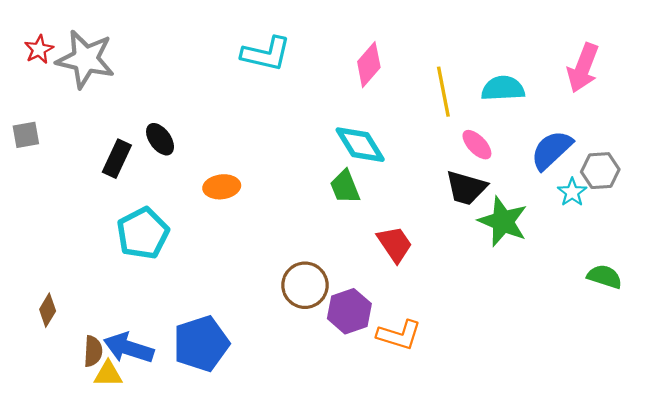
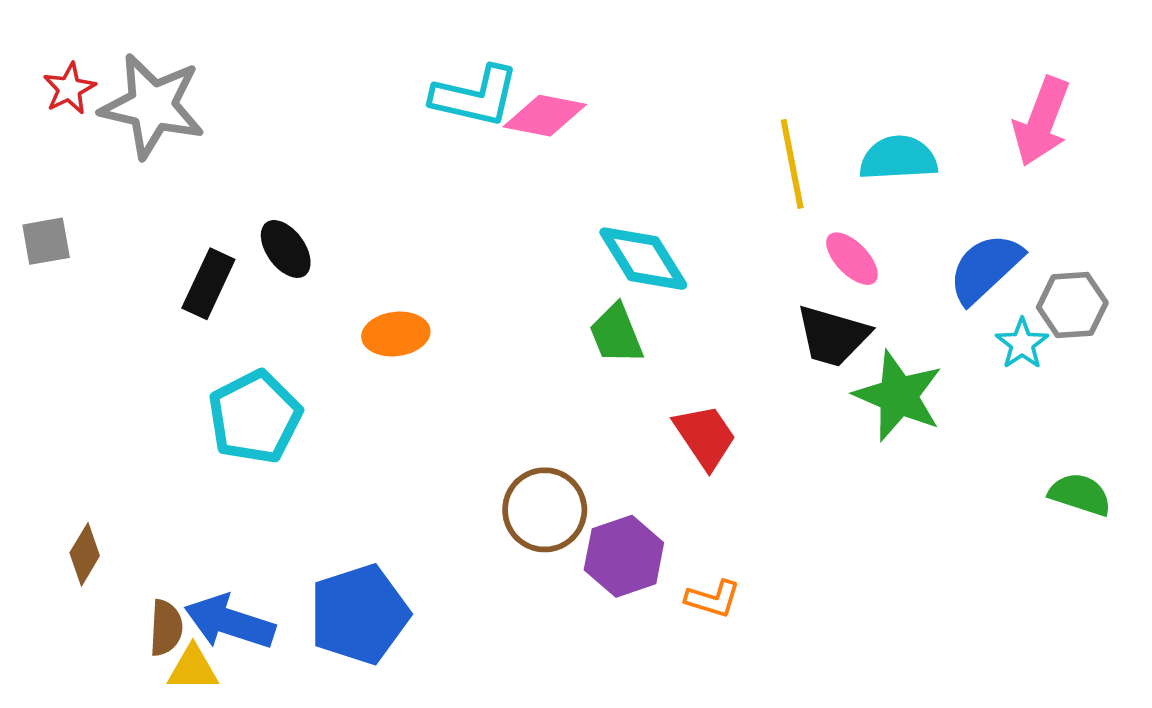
pink diamond: (369, 65) -> (545, 116), moved, turned 60
orange L-shape: (399, 335) -> (713, 599), size x0.7

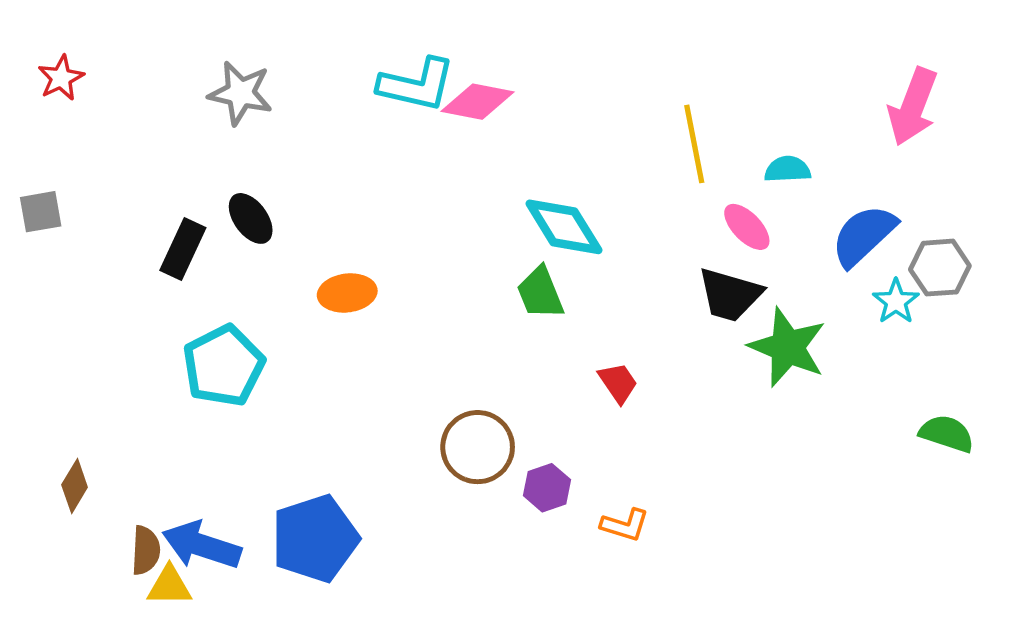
gray star: (152, 106) -> (240, 93), moved, size x0.7
cyan semicircle: (898, 158) -> (787, 169), moved, size x0.7
red trapezoid: (705, 436) -> (618, 383), size x0.7
purple hexagon: (624, 556) -> (547, 488), size x0.7

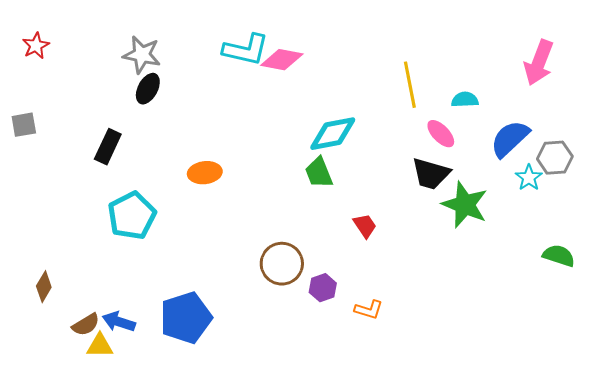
black ellipse: (251, 218) -> (148, 89), moved, turned 64
cyan diamond: (564, 227) -> (333, 134), turned -69
blue arrow: (202, 545) -> (119, 322), size x0.7
brown semicircle: (146, 550) -> (86, 325), turned 56

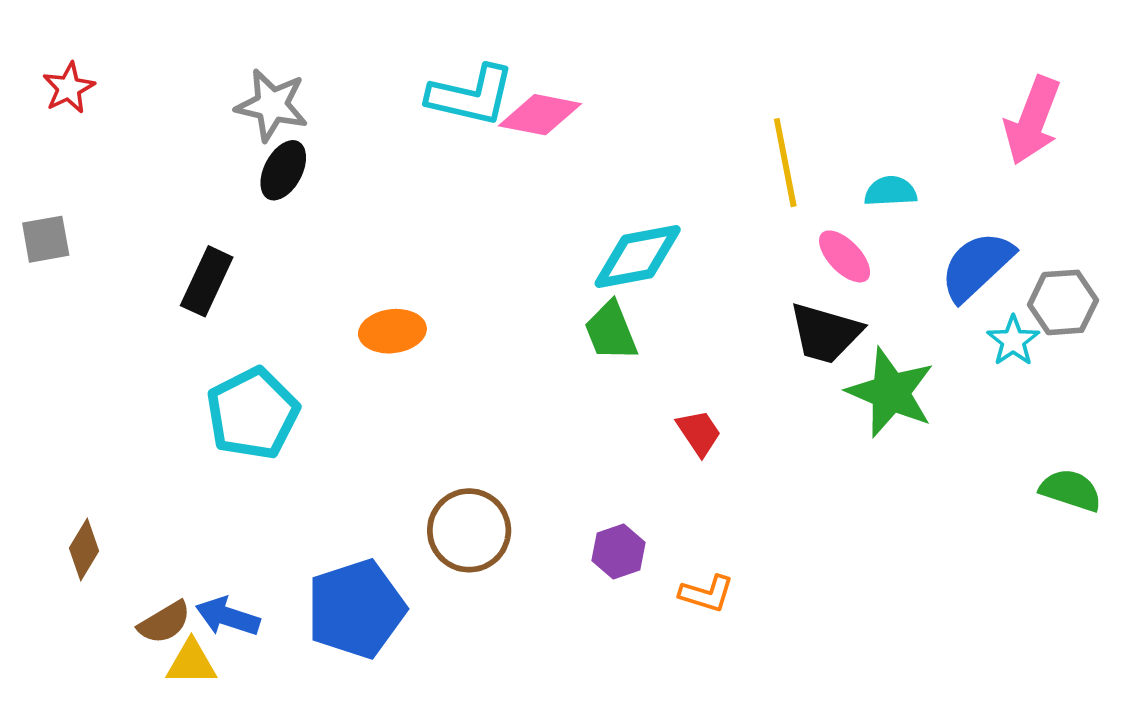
brown circle: (282, 264) -> (469, 530), moved

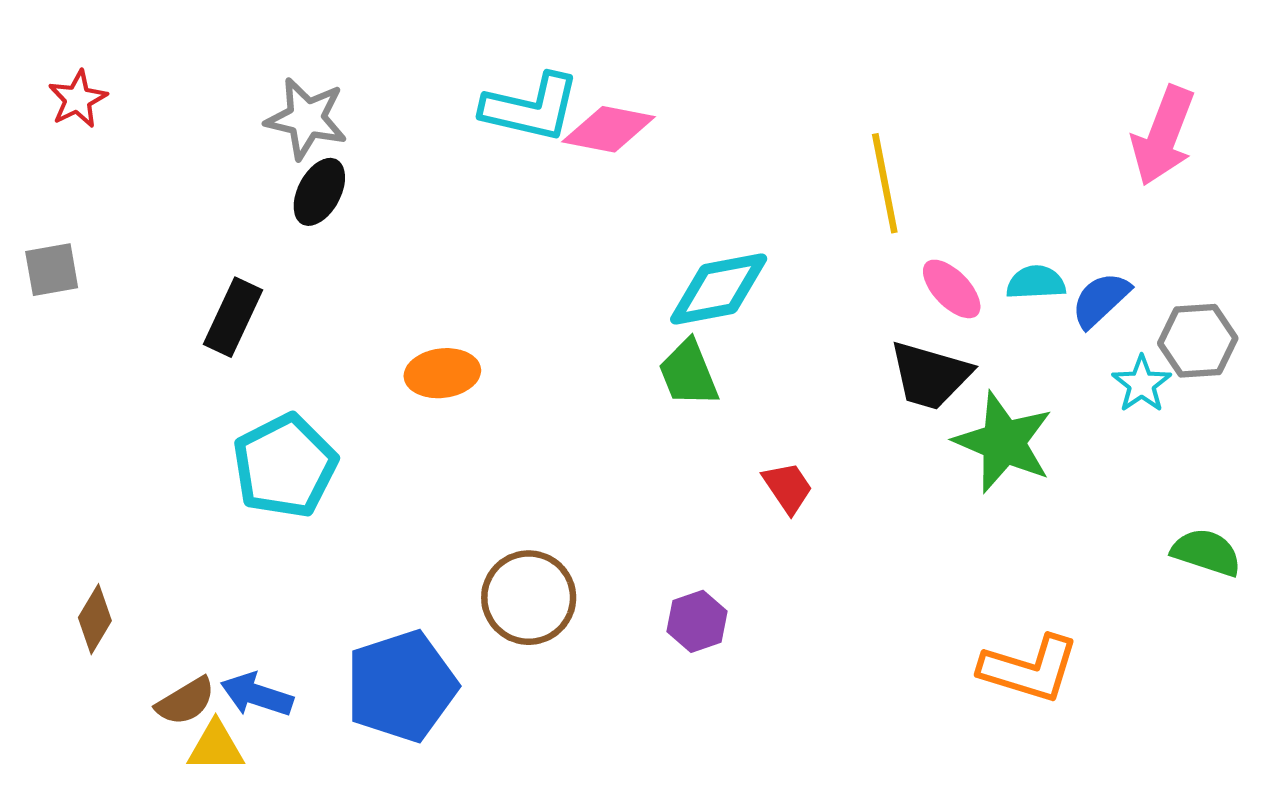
cyan semicircle: (891, 191) -> (1036, 283), moved
blue semicircle: (977, 266) -> (1101, 300), size x0.7
orange L-shape: (707, 594) -> (1029, 669), moved, size x1.6

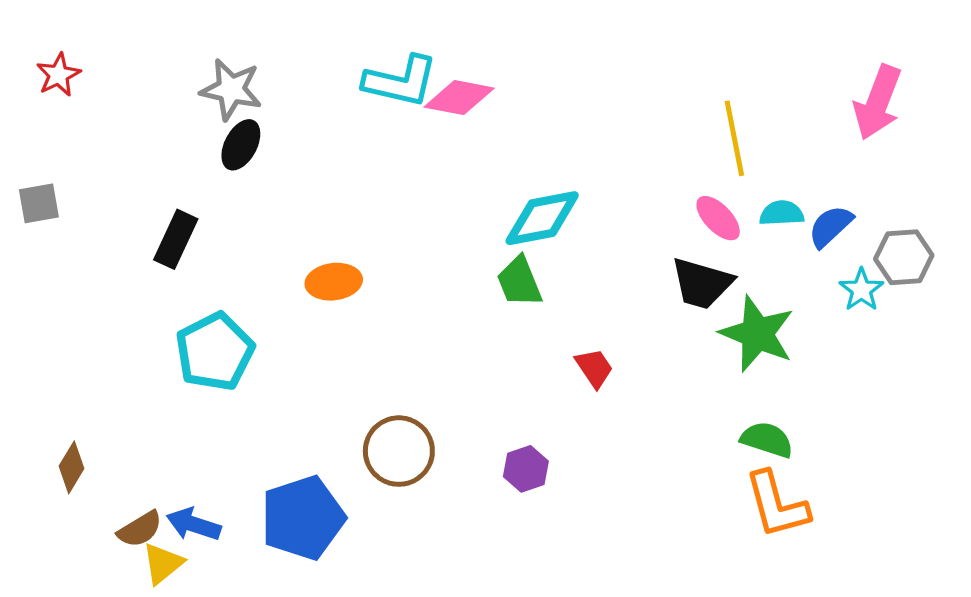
yellow line: (885, 183) -> (734, 138), moved
green semicircle: (1206, 552) -> (767, 440), moved
orange L-shape: (1029, 669) -> (777, 505), turned 58
yellow triangle: (216, 747) -> (163, 563), turned -39

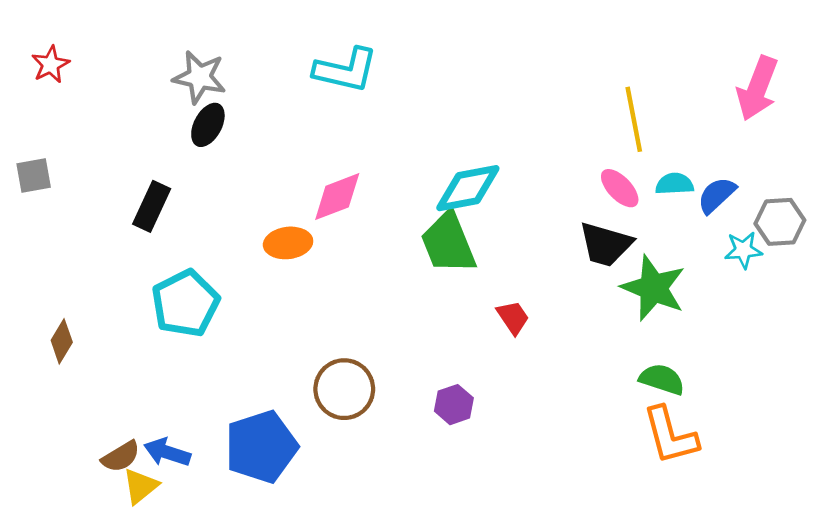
pink diamond: (459, 98) -> (337, 197), moved, turned -32
green trapezoid: (519, 282) -> (448, 243), size x1.4
cyan star: (861, 290) -> (743, 250), turned 30
brown diamond: (71, 467) -> (62, 341), moved

